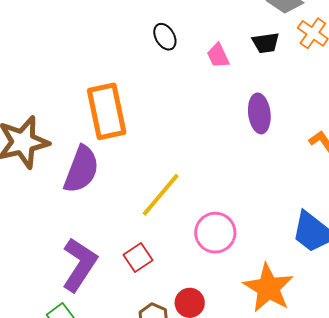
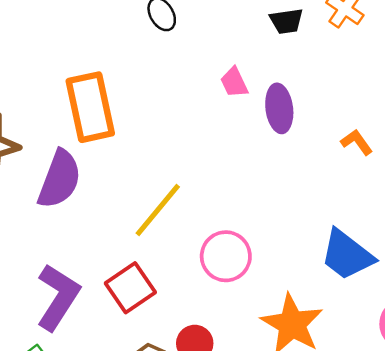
pink trapezoid: (218, 56) -> (234, 82), moved
red square: (138, 257) -> (130, 288), size x1.4

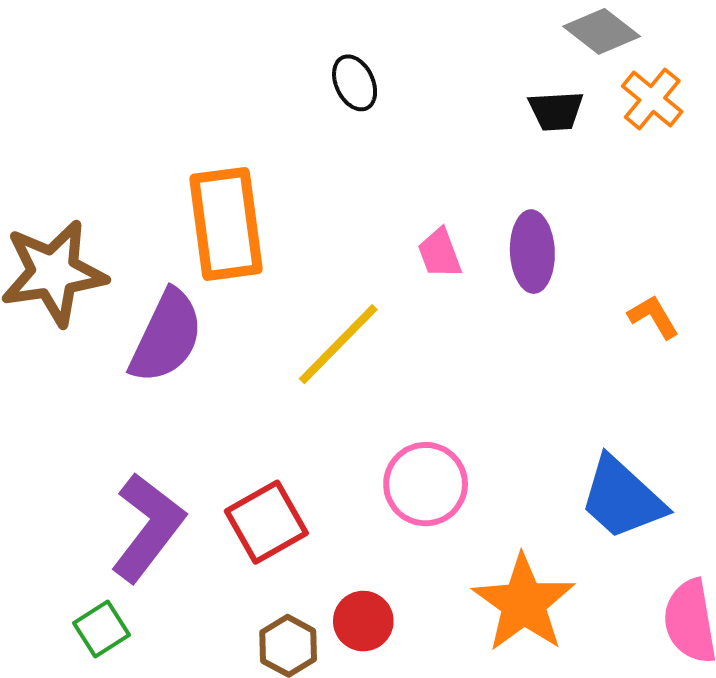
pink trapezoid: (234, 82) -> (440, 253), moved
yellow line: (158, 210) -> (338, 344), moved

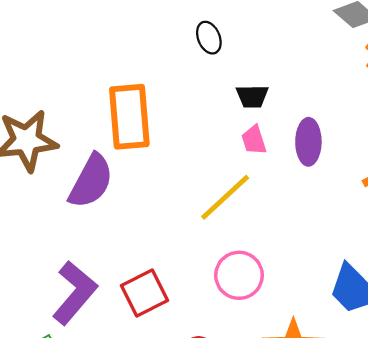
black trapezoid: (556, 111) -> (252, 96), moved
yellow line: (338, 344) -> (225, 197), moved

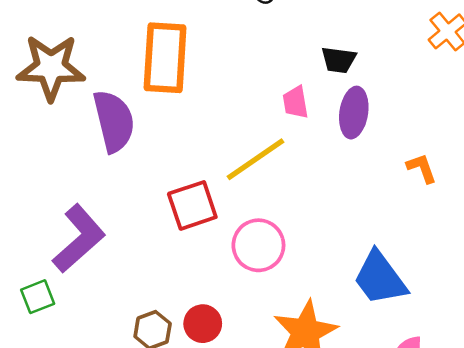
black trapezoid: (252, 96) -> (339, 60), moved
purple semicircle: (91, 181) -> (114, 121), turned -50
red square: (144, 293) -> (192, 205), moved

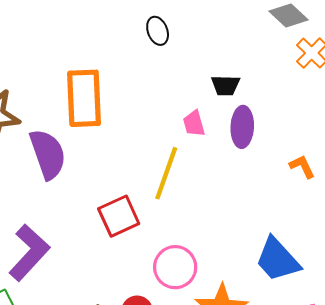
yellow line: (255, 159) -> (166, 173), turned -30
pink circle: (258, 245) -> (175, 267), moved

